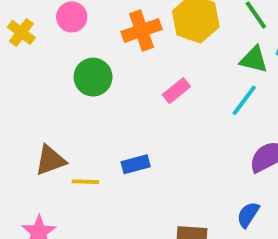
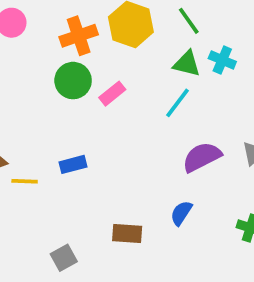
green circle: (93, 77) -> (73, 81), moved

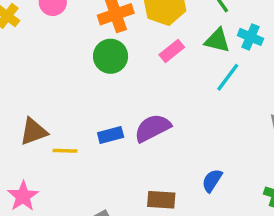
pink rectangle: (112, 94) -> (172, 51), moved
cyan line: (178, 103) -> (228, 77), moved
purple semicircle: (202, 157) -> (153, 128), moved

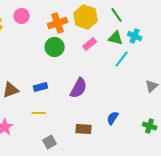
purple semicircle: (153, 128) -> (79, 88), turned 145
blue rectangle: (111, 135) -> (41, 87), moved
yellow line: (65, 151) -> (39, 113), moved

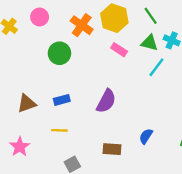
orange cross: (58, 23) -> (82, 25), turned -36
pink rectangle: (90, 44) -> (119, 50), turned 72
green circle: (55, 47) -> (59, 53), moved

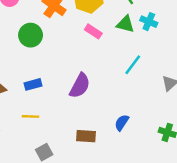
cyan line: (156, 67) -> (133, 65), moved

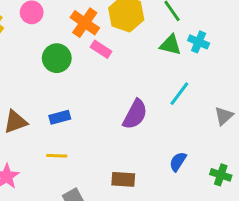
pink rectangle: (93, 31) -> (101, 49), moved
purple semicircle: (80, 86) -> (135, 114), moved
blue semicircle: (122, 123) -> (178, 162), moved

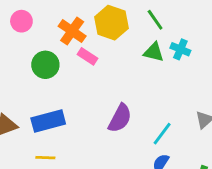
cyan line: (179, 94) -> (162, 134), moved
blue rectangle: (60, 117) -> (48, 121), size x1.6

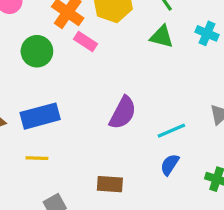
cyan cross: (180, 49) -> (207, 33), moved
cyan line: (162, 134) -> (171, 131), turned 30

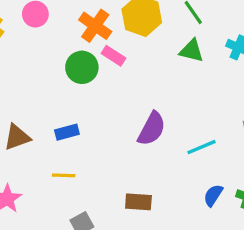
green circle: (37, 51) -> (82, 67), moved
blue rectangle: (40, 116) -> (67, 132), size x0.6
blue semicircle: (170, 165) -> (213, 195), moved

